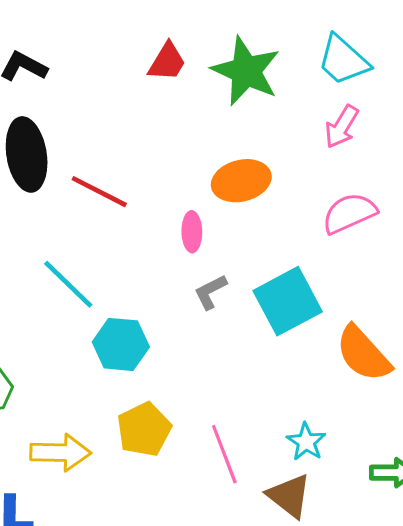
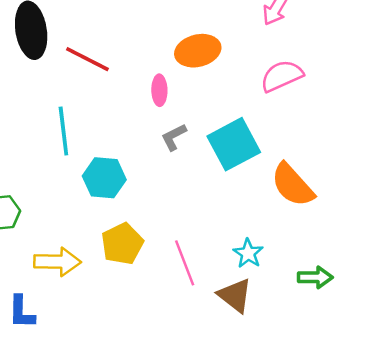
cyan line: (68, 284) -> (63, 131), turned 39

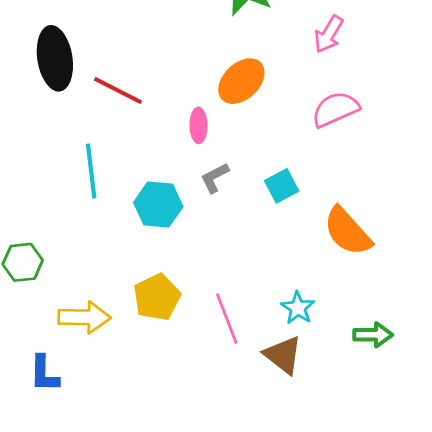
orange ellipse: (198, 51) -> (241, 81), turned -30
cyan square: (234, 144) -> (282, 186), size x0.6
cyan hexagon: (104, 178) -> (158, 205), moved

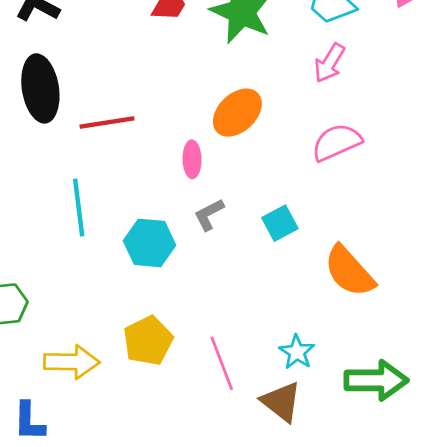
red line: (118, 91) -> (107, 122), turned -36
green arrow: (373, 335) -> (376, 380), size x1.5

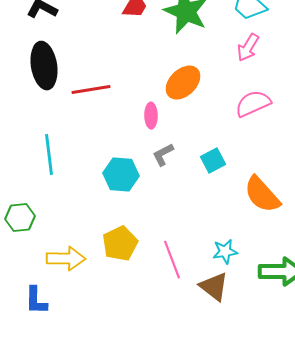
cyan line: (79, 207) -> (49, 155), moved
cyan star: (297, 352) -> (225, 252), turned 30

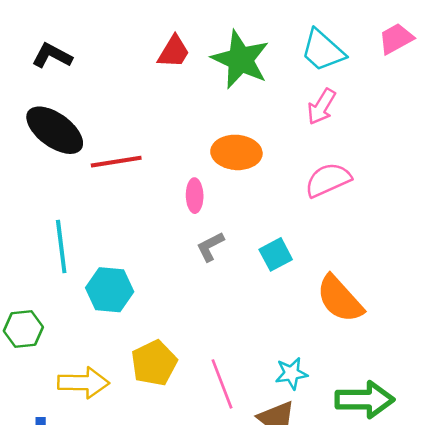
black ellipse: (44, 66) -> (55, 130), turned -45
orange ellipse: (183, 83) -> (236, 152), turned 48
cyan hexagon: (121, 175) -> (110, 290), moved

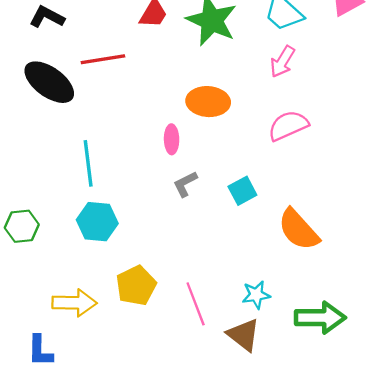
red line: (116, 162) -> (103, 59), moved
cyan line: (61, 247) -> (88, 163), moved
green hexagon: (23, 329) -> (22, 226), moved

